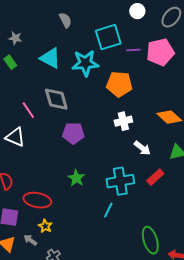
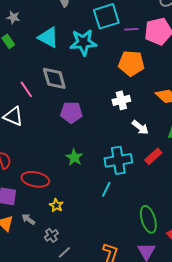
orange pentagon: (119, 84) -> (131, 63), moved
yellow star: (45, 226) -> (56, 205), moved

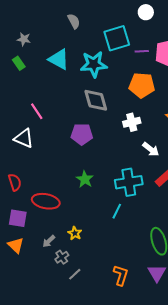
gray diamond: (54, 78) -> (96, 100), moved
yellow star: (56, 205) -> (75, 233), moved
gray arrow: (28, 219) -> (49, 241), moved, turned -80

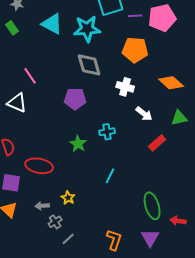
white cross: (132, 122) -> (125, 87), turned 30
cyan cross: (129, 182) -> (107, 132), moved, size x0.6
gray arrow: (49, 241) -> (42, 206), turned 40

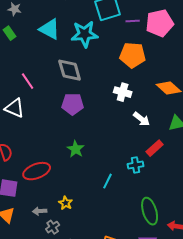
gray diamond: (89, 65) -> (70, 70), moved
cyan cross: (107, 132) -> (136, 165), moved
red ellipse: (39, 166) -> (37, 171), turned -32

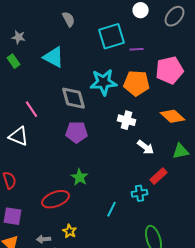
pink pentagon: (160, 23) -> (170, 70), moved
cyan star: (85, 34) -> (104, 82), moved
red ellipse: (37, 171) -> (56, 199), moved

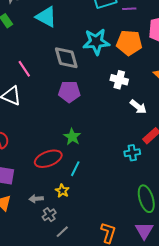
cyan line: (112, 209) -> (75, 169), moved

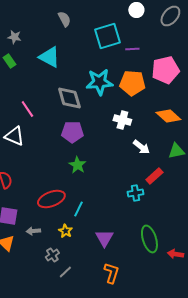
green star: (72, 137) -> (77, 165), moved
gray arrow: (36, 199) -> (33, 231), moved
purple triangle: (144, 231) -> (104, 238), moved

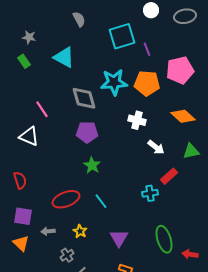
gray ellipse: (170, 16) -> (185, 16), turned 40
purple line: (132, 49) -> (147, 49), turned 72
cyan line: (78, 209) -> (101, 201), moved, turned -63

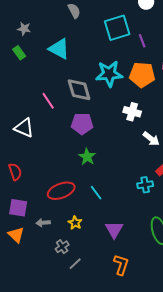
pink line: (42, 109) -> (48, 101), moved

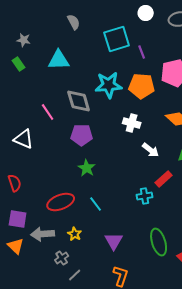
cyan triangle: (59, 49) -> (59, 60), turned -30
gray arrow: (43, 223) -> (43, 234), size x1.6

